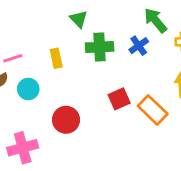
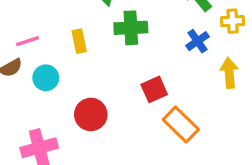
blue cross: (139, 46) -> (198, 41), moved
orange rectangle: (153, 110) -> (181, 124), moved

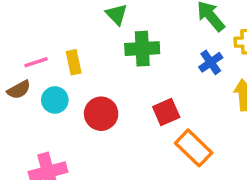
yellow rectangle: (79, 41) -> (74, 62), moved
red circle: (91, 114) -> (101, 114), moved

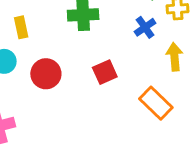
orange rectangle: (194, 148) -> (156, 103), moved

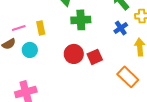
red circle: (46, 74) -> (74, 54), moved

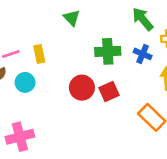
green cross: (81, 20) -> (108, 51), moved
blue cross: (121, 28) -> (143, 54), turned -32

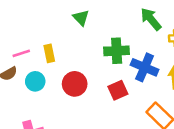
blue cross: (143, 54) -> (145, 67), moved, size x1.5
red circle: (82, 88) -> (75, 84), moved

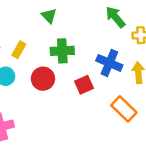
green cross: (117, 51) -> (62, 51), moved
yellow rectangle: (49, 53) -> (19, 50), turned 42

